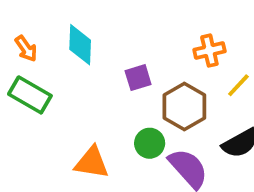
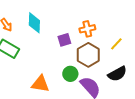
orange cross: (209, 51) -> (87, 29), moved

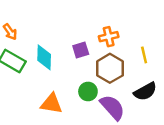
cyan diamond: (34, 23) -> (44, 57), moved
yellow line: (116, 44) -> (144, 55), turned -56

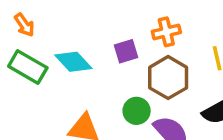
cyan diamond: (44, 57) -> (73, 62), turned -45

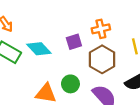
green circle: (137, 111) -> (70, 84), moved

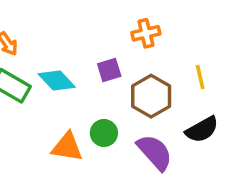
orange cross: (101, 29) -> (146, 33), moved

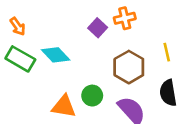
purple square: (109, 70) -> (98, 28), moved, turned -30
black semicircle: (202, 129) -> (168, 93), turned 110

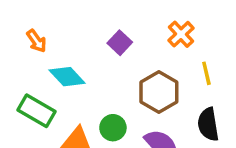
orange cross: (125, 18) -> (181, 34), moved, turned -30
orange arrow: (18, 26) -> (36, 41), moved
green rectangle: (20, 59) -> (36, 111), moved

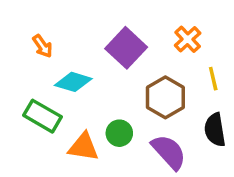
purple square: (120, 43) -> (126, 48), size x1.6
cyan diamond: (67, 77) -> (73, 82), turned -30

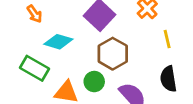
brown hexagon: (165, 97) -> (113, 54), moved

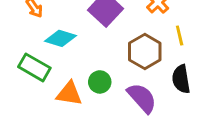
brown hexagon: (113, 54) -> (145, 51), moved

